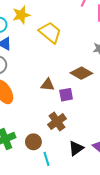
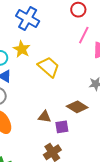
yellow star: (21, 15) -> (22, 49), turned -30

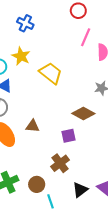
blue cross: (28, 18) -> (25, 23), size x0.7
brown triangle: (45, 117) -> (33, 126), moved

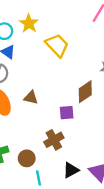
brown diamond: (83, 113) -> (85, 92), turned -70

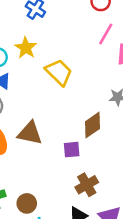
brown triangle: (31, 97) -> (30, 133), size x1.5
brown cross: (54, 140) -> (87, 185), moved

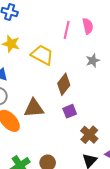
pink line: (106, 34) -> (67, 30), moved
brown diamond: (93, 125) -> (64, 84), moved

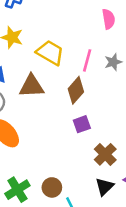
pink line: (67, 30) -> (87, 60), moved
brown triangle: (34, 108) -> (32, 86), moved

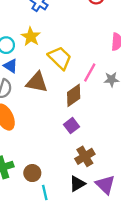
purple square: (82, 124) -> (71, 126), turned -32

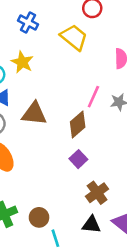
yellow trapezoid: (60, 58) -> (74, 37), moved
black triangle: (77, 184) -> (91, 225), turned 42

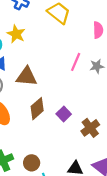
brown diamond: (78, 124) -> (37, 109), moved
brown cross: (97, 193) -> (90, 128), moved

